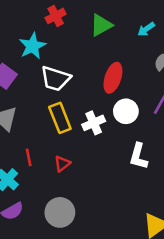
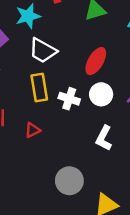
white cross: (94, 123) -> (69, 99), turned 30
gray circle: (60, 212) -> (69, 181), moved

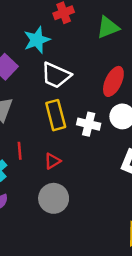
gray circle: (69, 181) -> (54, 198), moved

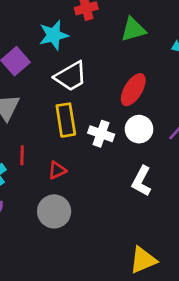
white trapezoid: (56, 75) -> (71, 76), turned -60

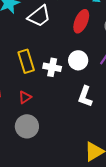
white trapezoid: (71, 76) -> (39, 16), moved
red ellipse: (133, 90) -> (81, 21), moved

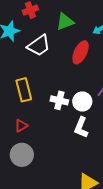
white circle: (78, 60) -> (82, 101), moved
white cross: (52, 67) -> (59, 100), moved

